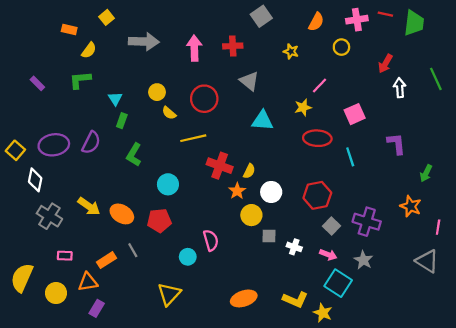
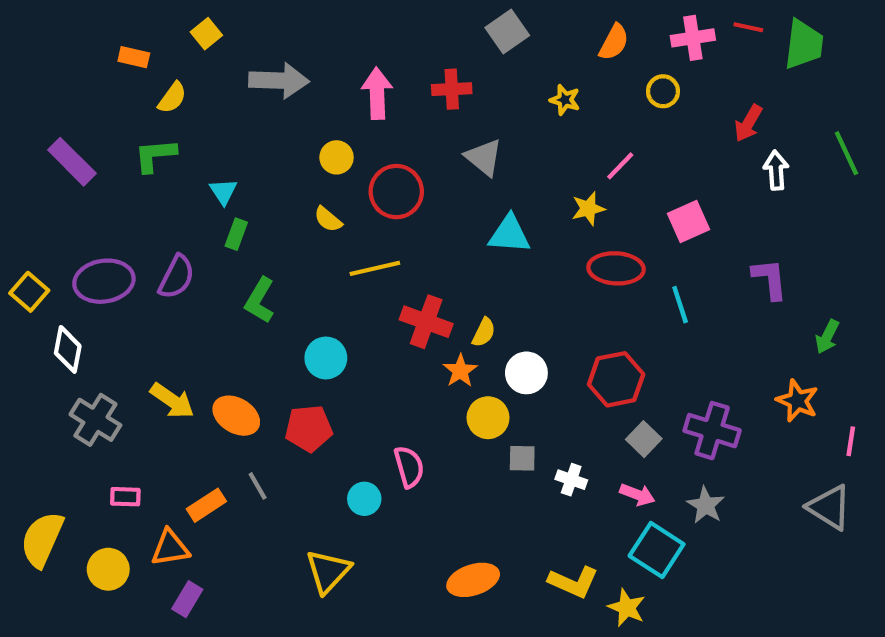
purple rectangle: (37, 83) -> (72, 162), size x1.6
yellow circle: (157, 92) -> (337, 157), moved

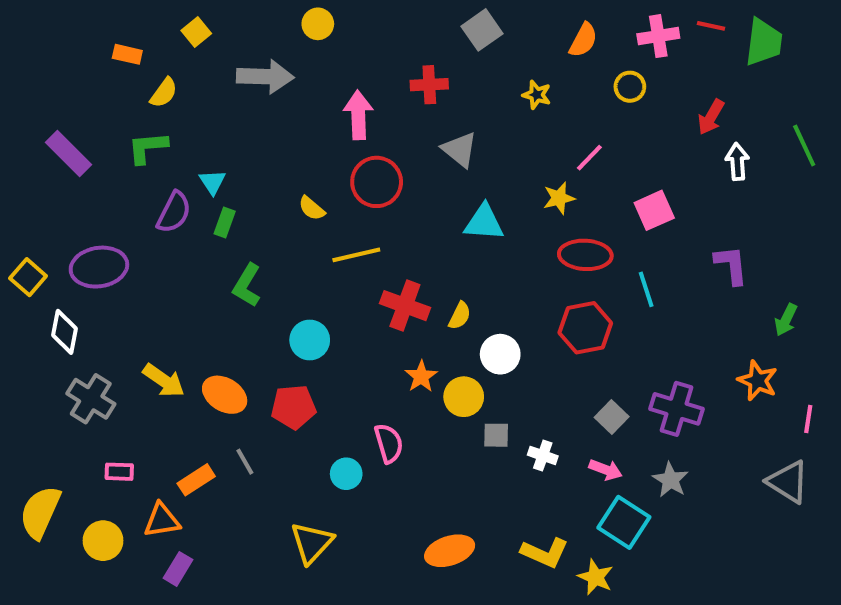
pink arrow: (377, 93) -> (358, 115), moved
yellow circle: (337, 157) -> (318, 24), moved
purple semicircle: (176, 277) -> (174, 212), moved
orange star: (460, 371) -> (421, 376), moved
red hexagon: (616, 379) -> (585, 328), moved

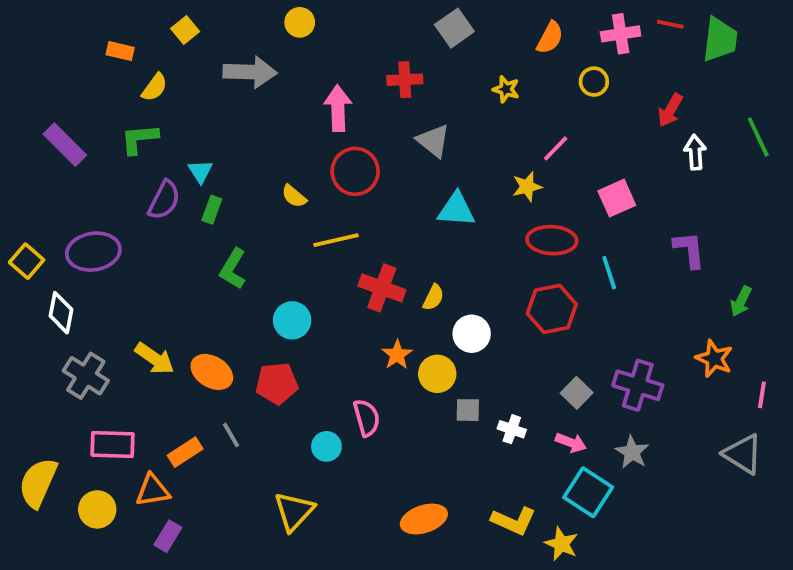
pink rectangle: (119, 472) -> (113, 444), size x1.6

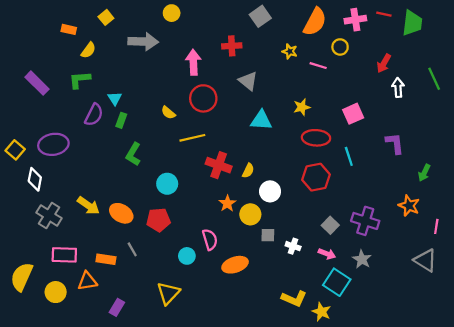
orange semicircle: (550, 38) -> (315, 22), size x1.5
pink line: (556, 148) -> (318, 66), moved, turned 63
orange rectangle: (185, 452) -> (106, 259), turned 42
orange ellipse: (424, 519) -> (235, 265), moved
purple rectangle: (168, 536) -> (117, 307), moved

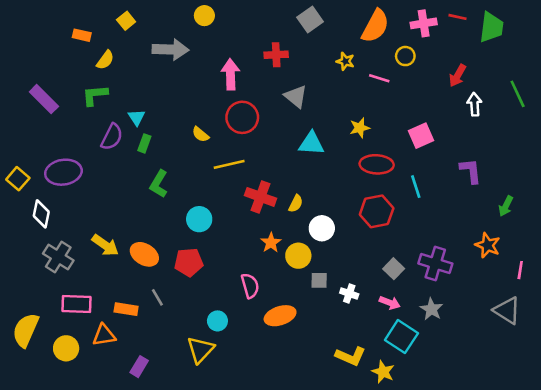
cyan circle: (187, 256) -> (217, 321), moved

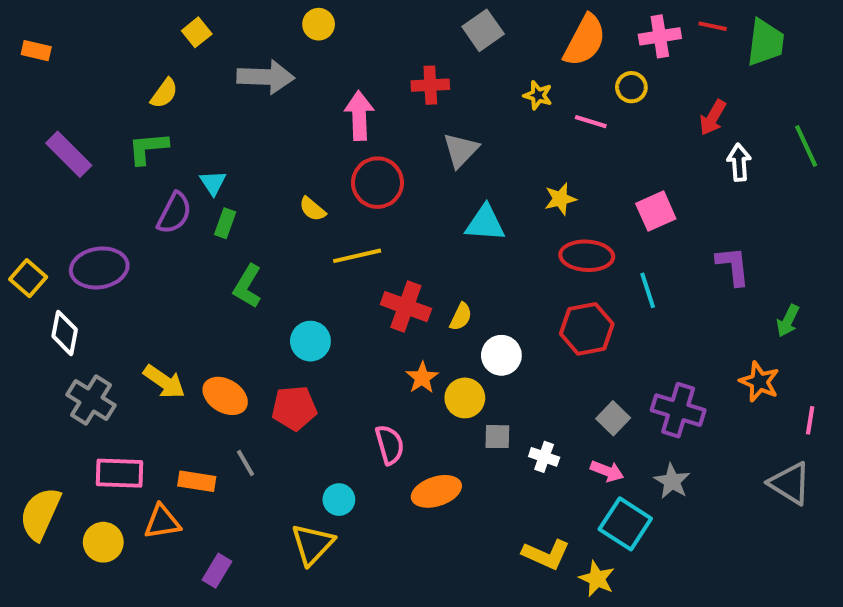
orange rectangle: (82, 35) -> (36, 51), moved
gray triangle: (296, 96) -> (461, 150), turned 35

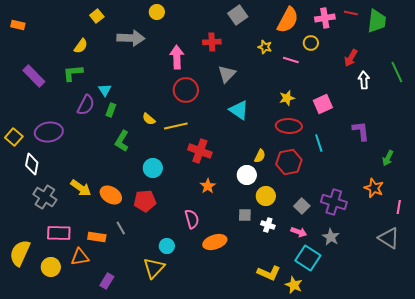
yellow star: (560, 199) -> (287, 98), moved
yellow semicircle: (312, 209) -> (149, 119), moved
cyan triangle: (485, 223) -> (239, 110), turned 30
yellow semicircle: (461, 317) -> (260, 156), moved
yellow circle: (465, 398) -> (266, 196), moved

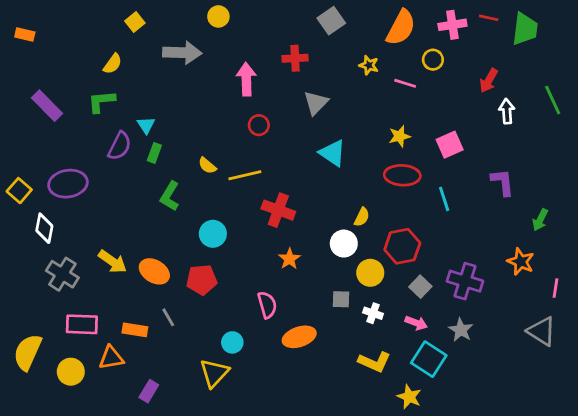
red circle: (186, 90) -> (259, 125), size x0.6
red hexagon: (289, 162) -> (402, 246), moved
yellow L-shape: (269, 273) -> (374, 362), moved

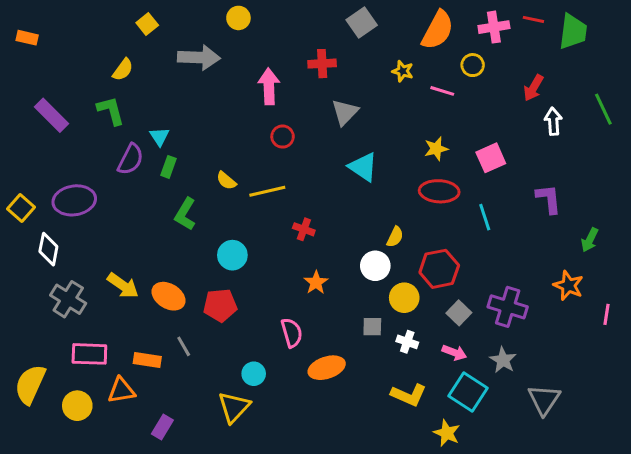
green L-shape: (101, 101) -> (111, 111), turned 80
red cross: (278, 210) -> (304, 229), size x0.6
gray triangle: (542, 331) -> (544, 400), moved, turned 32

